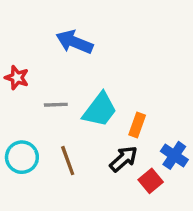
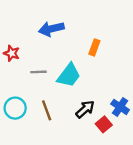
blue arrow: (74, 42) -> (51, 29), turned -35
orange rectangle: (137, 125) -> (94, 47), moved

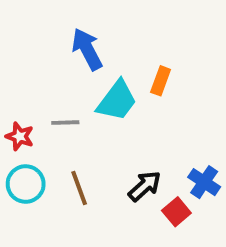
blue arrow: (51, 29) -> (87, 49), turned 75
red star: (12, 53) -> (20, 136), moved
cyan trapezoid: (69, 75) -> (117, 101), moved

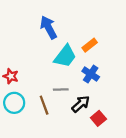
orange rectangle: (161, 81) -> (90, 45), turned 32
gray line: (65, 123) -> (61, 90), moved
blue cross: (204, 182) -> (91, 74), moved

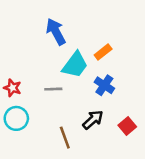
gray line: (61, 90) -> (53, 89), moved
brown line: (44, 105) -> (65, 138), moved
red square: (98, 118) -> (127, 126), moved

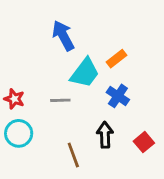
black arrow: (93, 120) -> (105, 135), turned -50

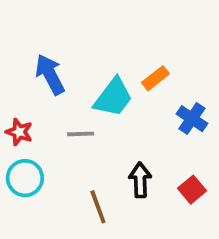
blue arrow: (63, 36) -> (50, 74), moved
blue cross: (118, 96) -> (192, 119), moved

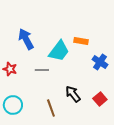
orange rectangle: (155, 78) -> (81, 41), turned 48
cyan circle: (25, 178) -> (13, 105), moved
black arrow: (140, 180) -> (73, 94), turned -36

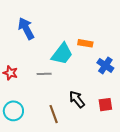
blue arrow: (26, 39) -> (26, 28), moved
red square: (100, 99) -> (105, 105), turned 32

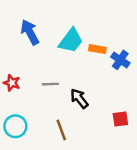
cyan trapezoid: (62, 54) -> (71, 41), moved
blue cross: (105, 65) -> (120, 60), moved
black arrow: (77, 99) -> (79, 99), moved

